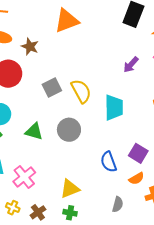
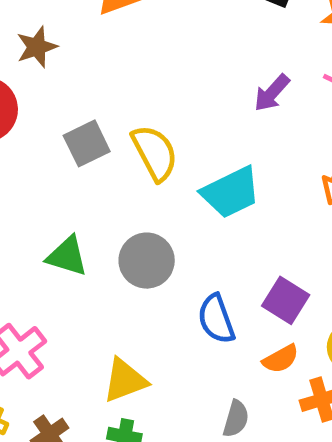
brown star: (30, 47) -> (37, 47), turned 30
cyan trapezoid: (114, 107) -> (231, 192), turned 64
gray circle: (69, 130) -> (147, 261), moved
green triangle: (34, 131) -> (67, 256), moved

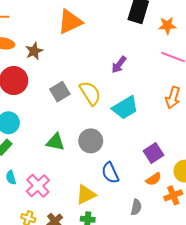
purple arrow: (272, 93) -> (119, 65), moved
purple square: (286, 300) -> (154, 153), turned 30
blue semicircle: (216, 319) -> (110, 173), moved

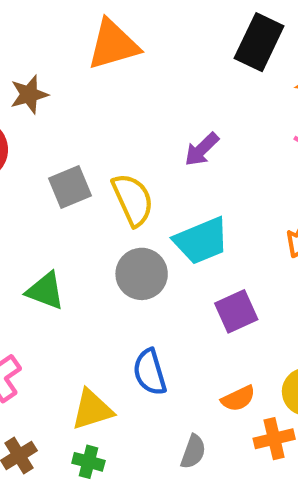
gray circle: (91, 141) -> (142, 274), moved
purple square: (154, 153) -> (236, 311), moved

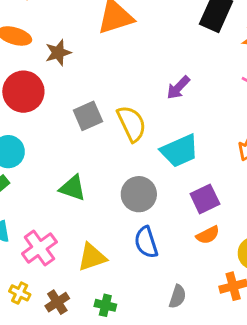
gray circle: (142, 274) -> (139, 194), moved
orange semicircle: (238, 399) -> (208, 235), moved
yellow triangle: (92, 410) -> (92, 257), moved

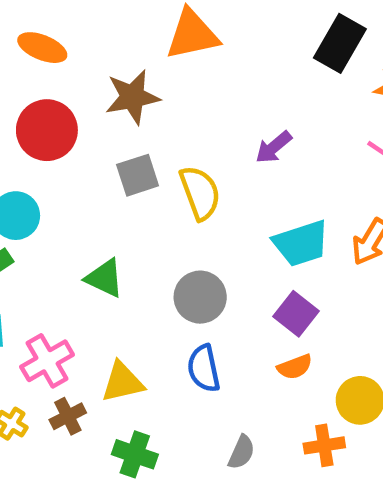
brown star: (58, 53) -> (132, 97), moved, size x1.4
cyan trapezoid: (180, 151) -> (301, 243), moved
purple square: (205, 199) -> (296, 314), turned -32
brown cross: (57, 302) -> (68, 416), moved
green cross: (105, 305) -> (135, 454), size x1.4

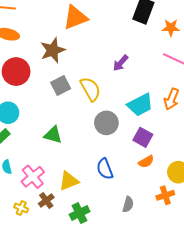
gray circle: (200, 297) -> (106, 123), moved
green cross: (135, 454) -> (80, 213), turned -36

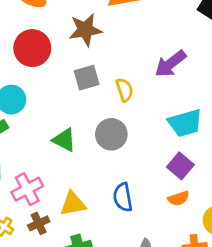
purple arrow: (121, 63) -> (170, 64), size x1.4
yellow semicircle: (90, 89) -> (124, 90), size x0.7
gray circle: (106, 123) -> (111, 134), moved

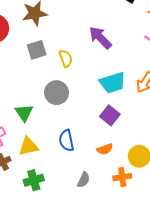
purple arrow: (170, 64) -> (100, 38), turned 85
green triangle: (64, 140) -> (24, 113), moved, turned 30
orange semicircle: (179, 198) -> (105, 149), moved

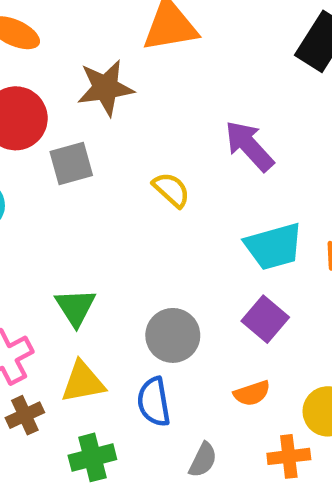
gray square: (37, 50) -> (71, 163), moved
yellow semicircle: (66, 58) -> (171, 190), turned -30
gray circle: (57, 93) -> (173, 335), moved
blue semicircle: (66, 140) -> (154, 402), moved

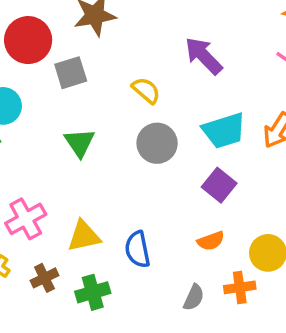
green triangle: (75, 307) -> (80, 143), moved
gray circle: (173, 335) -> (157, 143), moved
brown cross: (25, 415) -> (45, 278), moved
gray semicircle: (203, 460) -> (194, 297), moved

